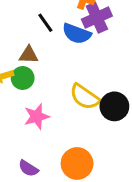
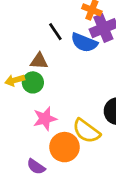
yellow semicircle: (85, 97) -> (86, 131), moved
orange circle: (77, 163) -> (64, 147), moved

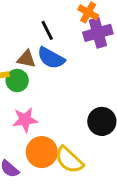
blue semicircle: (84, 43) -> (51, 58), moved
yellow semicircle: (86, 131) -> (69, 160), moved

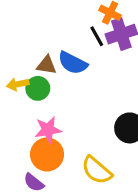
black line: (47, 30) -> (97, 36), moved
orange circle: (42, 152) -> (47, 154), moved

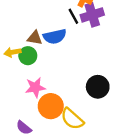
blue semicircle: (73, 63) -> (55, 37), turned -40
orange circle: (47, 154) -> (51, 106), moved

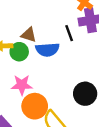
black line: (73, 16) -> (69, 33), moved
blue semicircle: (55, 37) -> (47, 50), moved

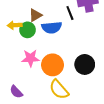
brown triangle: (29, 35) -> (35, 15), turned -48
orange circle: (35, 106) -> (52, 65), moved

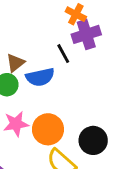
black circle: (85, 64) -> (93, 140), moved

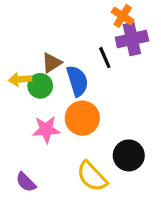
blue semicircle: (40, 77) -> (77, 81), turned -100
orange circle: (48, 129) -> (82, 118), moved

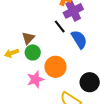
blue semicircle: (77, 81) -> (79, 39), moved
green circle: (40, 86) -> (33, 52), moved

